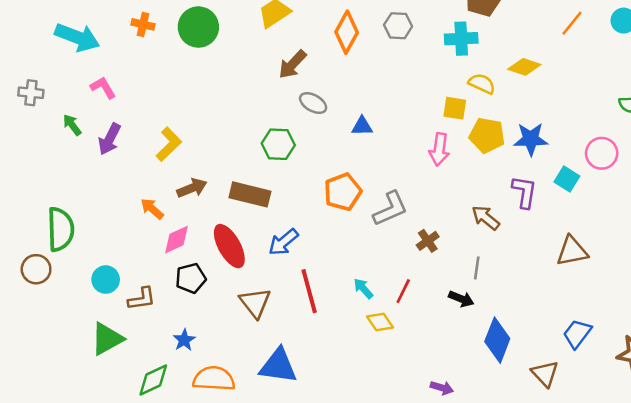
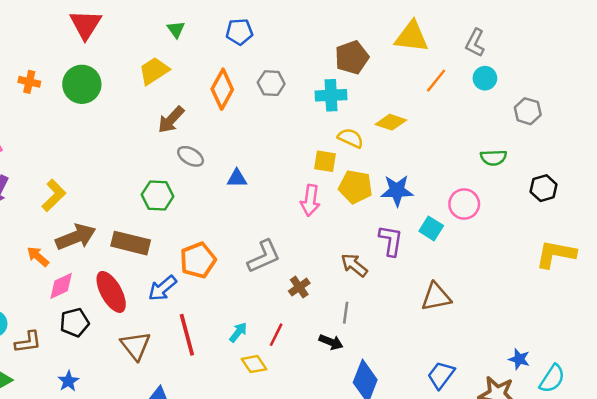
brown arrow: (192, 188) -> (76, 237), size x1.4
orange pentagon: (343, 192) -> (198, 260), moved
cyan arrow: (363, 289) -> (238, 332), turned 80

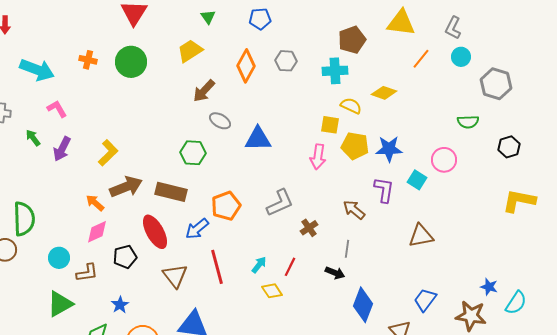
gray hexagon: (528, 111) -> (496, 84), size x1.4
blue triangle: (237, 178) -> (258, 139), size x1.6
pink diamond: (61, 286) -> (97, 232), moved

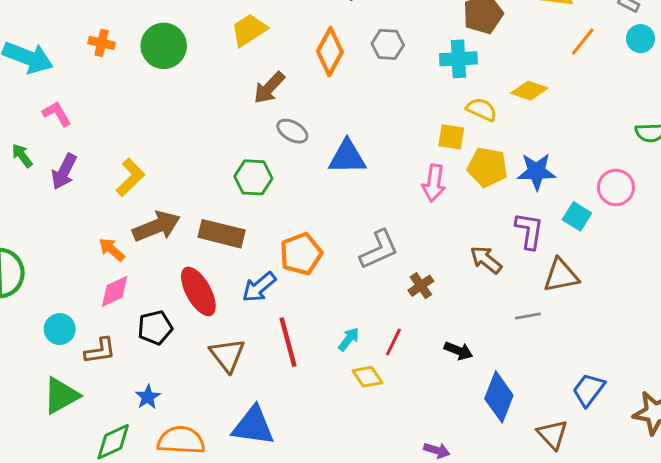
brown triangle: (421, 236) -> (561, 276), moved
gray line: (347, 249) -> (528, 316), moved, turned 72

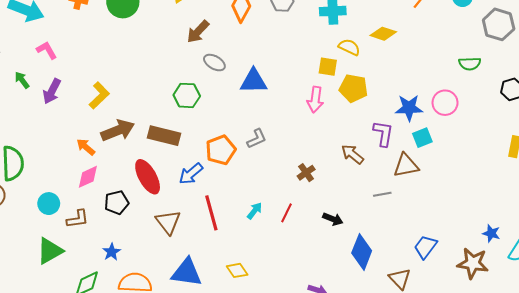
blue star: (536, 172) -> (409, 108), moved
cyan square: (577, 216) -> (422, 138), moved, turned 36
gray L-shape: (379, 250) -> (257, 139), moved, size x0.7
yellow diamond: (367, 377) -> (237, 270), moved

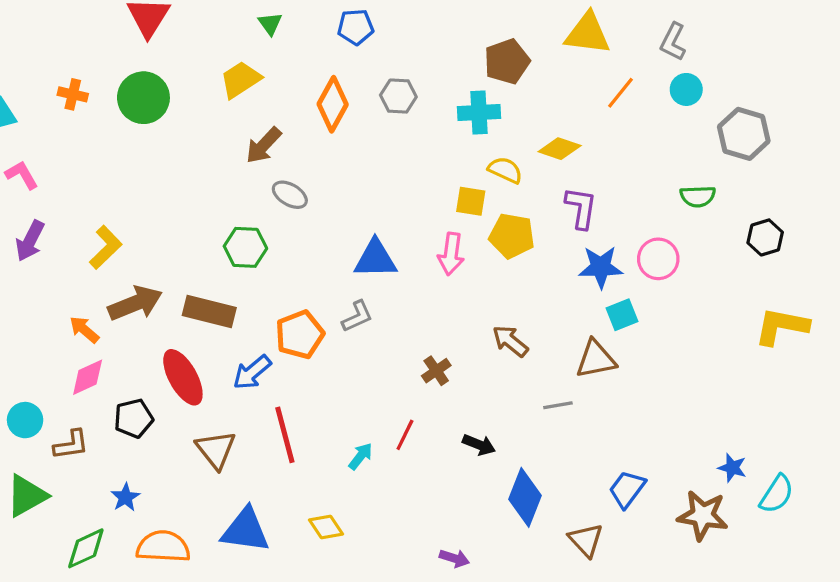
blue triangle: (254, 81) -> (375, 259), moved
purple L-shape: (383, 134) -> (581, 208), moved
cyan arrow: (255, 211) -> (361, 456), moved

